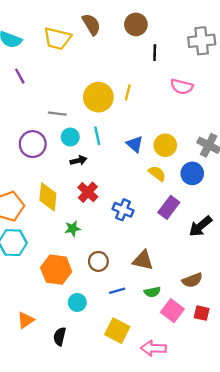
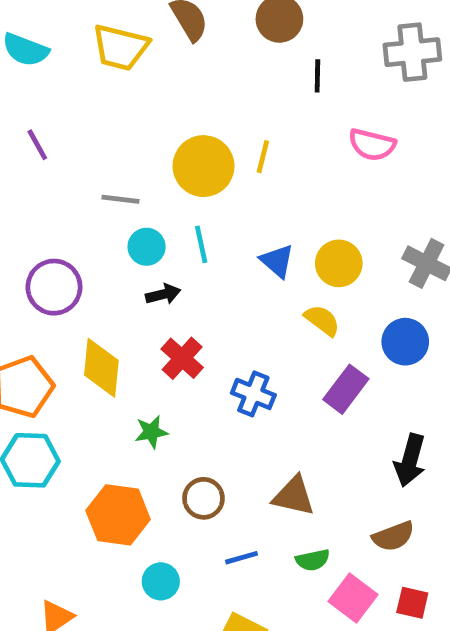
purple line: (20, 76) -> (37, 145), moved
purple circle: (33, 144) -> (54, 287), moved
blue circle: (192, 173) -> (405, 342), moved
black arrow: (200, 226) -> (410, 460), moved, turned -35

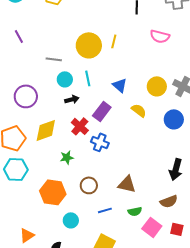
yellow circle: (339, 263) -> (157, 86), moved
yellow diamond: (101, 368) -> (46, 130), turned 65
purple rectangle: (346, 389) -> (102, 111), moved
blue cross: (253, 394) -> (100, 142), moved

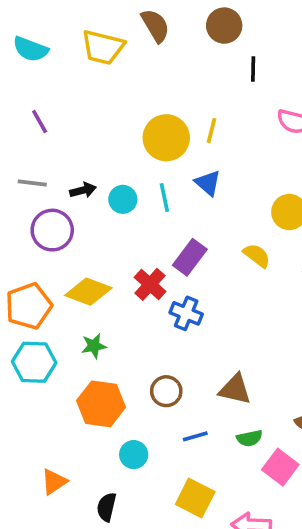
gray line: (54, 59) -> (32, 183), moved
blue triangle: (120, 85) -> (208, 183), moved
black arrow: (72, 99) -> (83, 190), moved
yellow diamond: (46, 130) -> (88, 292), turned 40
green star: (67, 157) -> (94, 346), moved

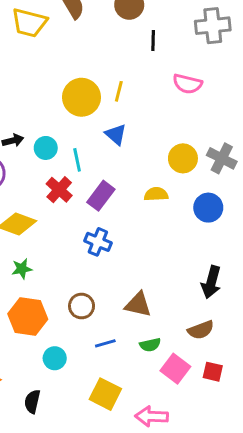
cyan line: (164, 198) -> (77, 160), moved
yellow semicircle: (257, 255) -> (156, 194), turned -40
red cross: (150, 284) -> (59, 190), moved

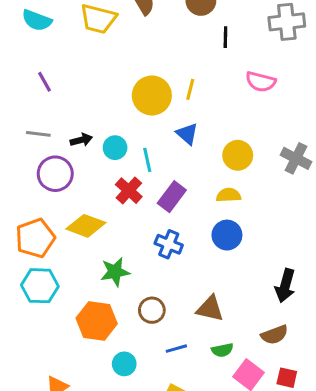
yellow circle: (183, 158) -> (238, 155), moved
blue circle: (208, 208) -> (227, 235), moved
green star: (22, 269) -> (115, 272), moved, size x1.4

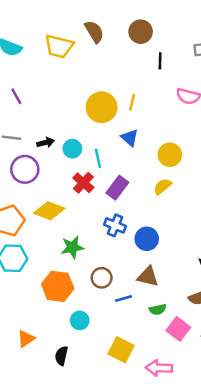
yellow semicircle: (229, 195) -> (163, 186), turned -36
blue circle: (227, 235) -> (147, 239), moved
blue line: (176, 349) -> (124, 299), moved

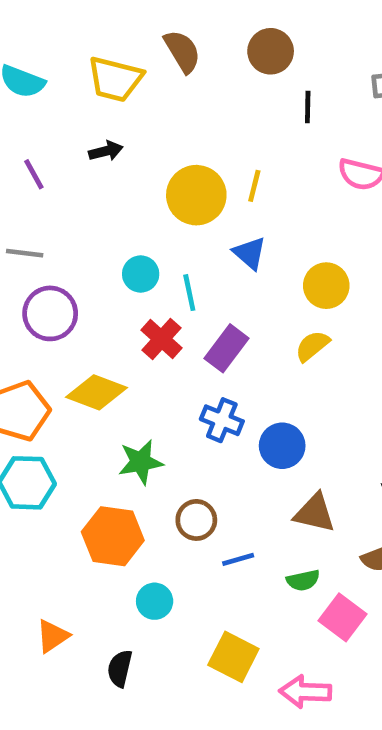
black arrow: (46, 143) -> (106, 151), moved
brown triangle: (148, 277) -> (315, 513), moved

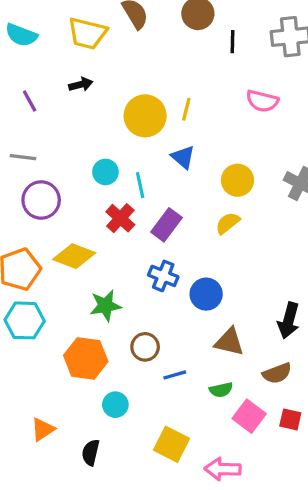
black line: (308, 107) -> (233, 42), moved

